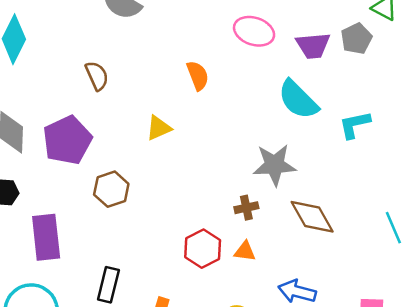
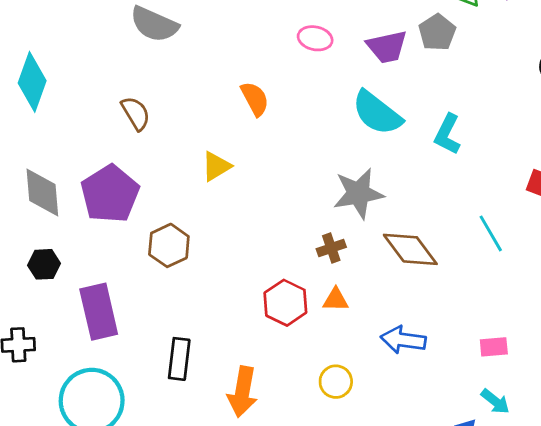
pink ellipse: (254, 31) -> (315, 38), size x0.7
cyan L-shape: (355, 125) -> (447, 134), turned -44
cyan line: (393, 228) -> (491, 233), moved

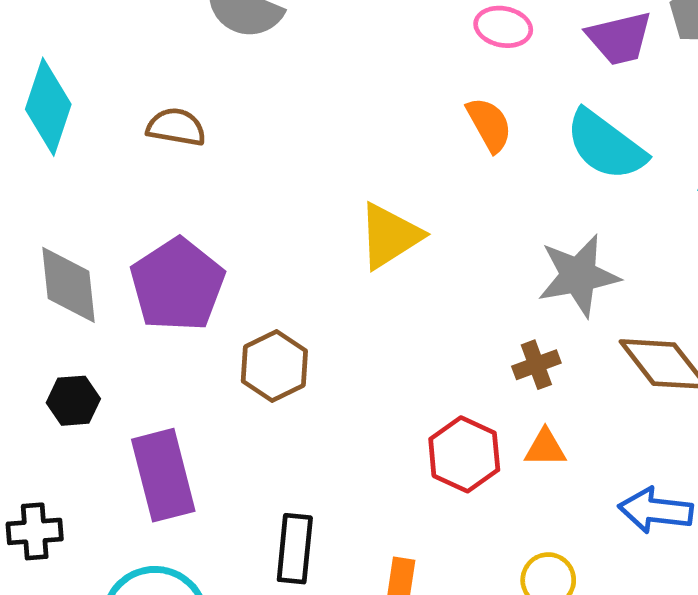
orange semicircle: (255, 99) -> (489, 125), moved
brown semicircle: (136, 113) -> (176, 127), moved, turned -48
yellow triangle: (216, 166) -> (390, 236), moved, size x1.4

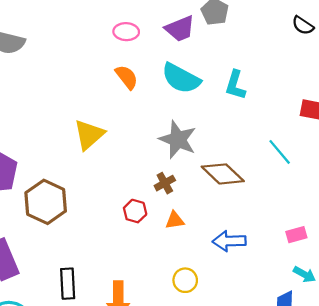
gray star: (578, 276) -> (178, 140), turned -30
brown hexagon: (274, 366) -> (46, 202), size x1.4
red hexagon: (464, 454) -> (135, 211), moved, size x0.7

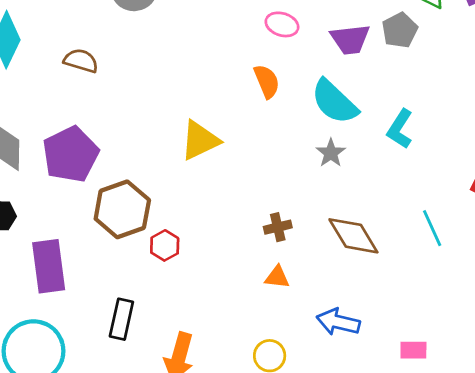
gray star: (178, 140) -> (331, 153), moved, size x0.6
red hexagon: (135, 211) -> (165, 245), moved
pink rectangle: (296, 235) -> (413, 350), moved

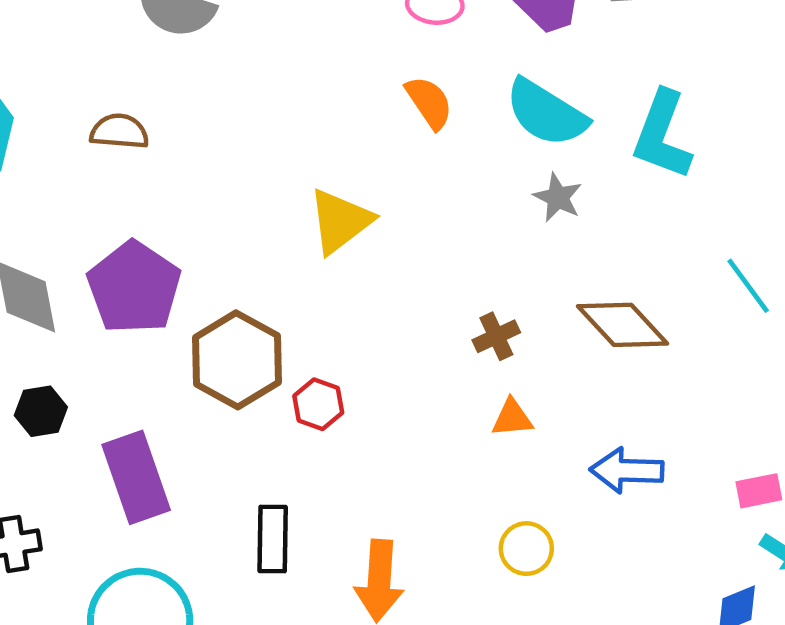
cyan L-shape: (400, 129) -> (662, 135), size x1.4

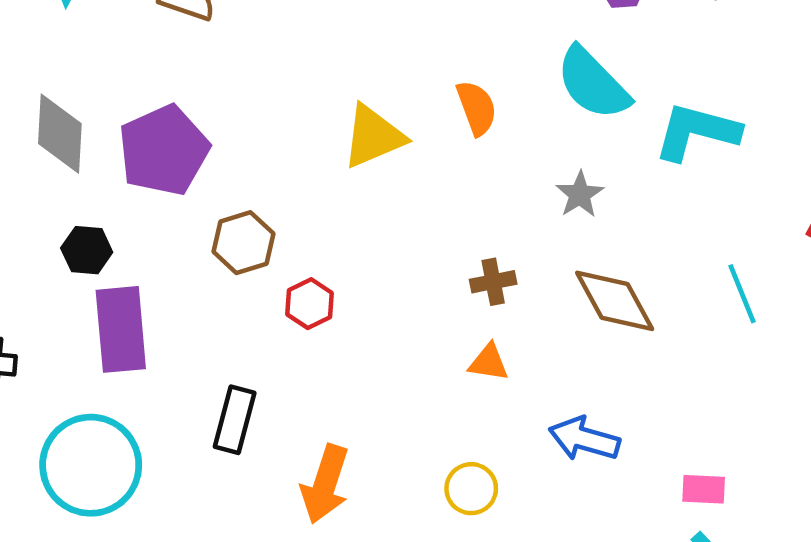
orange semicircle: (429, 102) -> (477, 108), moved
cyan L-shape: (662, 135) -> (697, 132), turned 70
gray star: (558, 197) -> (580, 194), moved
brown hexagon: (237, 360) -> (243, 243), size x0.7
black hexagon: (41, 411) -> (87, 250), moved

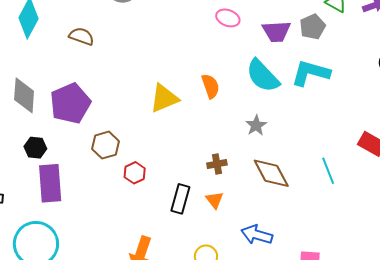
cyan L-shape: (697, 132) -> (311, 73), moved
orange triangle: (489, 362) -> (215, 200), turned 42
black rectangle: (235, 420) -> (180, 199), moved

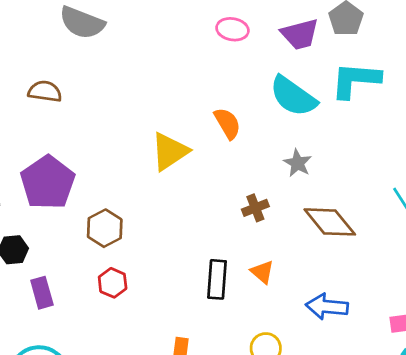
brown cross: (217, 164) -> (255, 208), moved
red hexagon: (135, 173) -> (113, 283), moved
purple rectangle: (50, 183) -> (42, 293), size x0.6

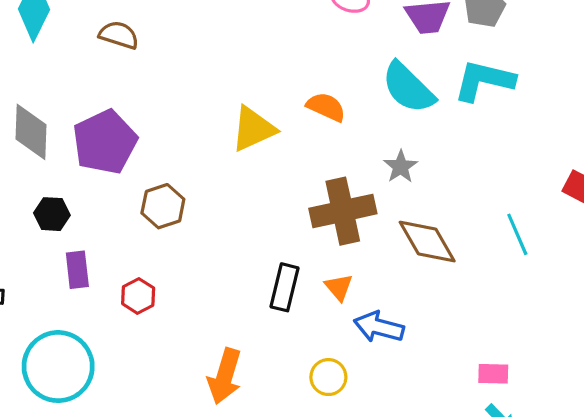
orange semicircle: (227, 123) -> (326, 107), turned -44
brown cross: (255, 208) -> (343, 211), size x2.0
red hexagon: (113, 283) -> (138, 296), moved
blue arrow: (327, 307) -> (379, 327), moved

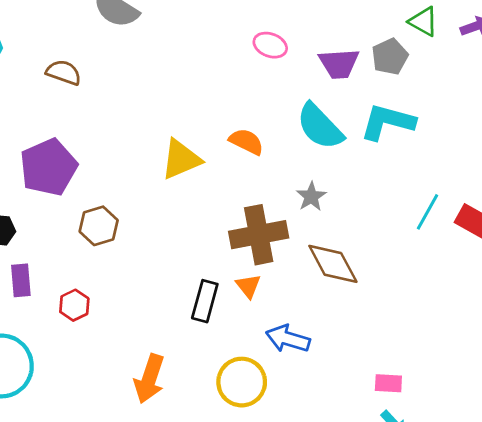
cyan line: (517, 234) -> (427, 212), moved, turned 51
orange triangle: (339, 287) -> (248, 286), moved
yellow circle: (328, 377) -> (242, 382), size x1.5

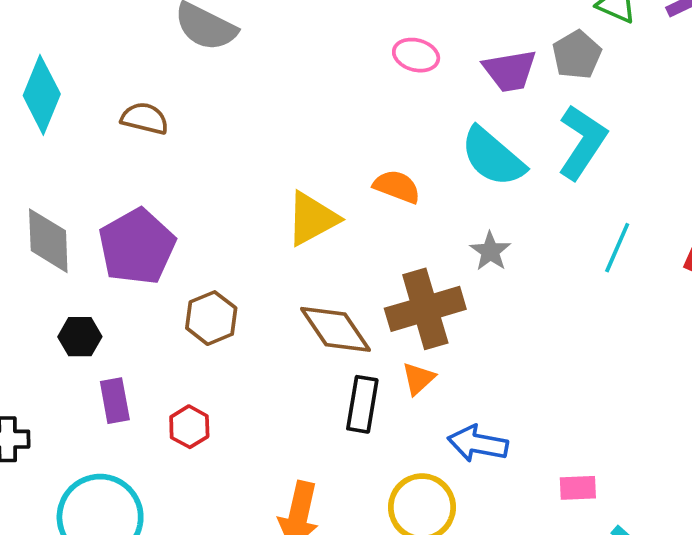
cyan L-shape: (388, 122) -> (582, 142), turned 114
cyan line: (427, 212) -> (617, 248), moved
brown diamond: (333, 264) -> (335, 329), moved
orange triangle: (248, 286) -> (418, 379), turned 32
pink rectangle: (388, 383) -> (578, 488), moved

